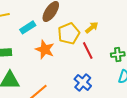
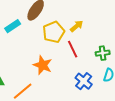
orange star: (45, 49) -> (43, 65), moved
blue cross: (83, 82) -> (84, 81), moved

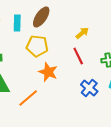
cyan rectangle: (13, 26) -> (17, 23), moved, turned -56
yellow pentagon: (54, 32) -> (37, 46), moved, turned 30

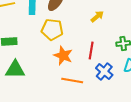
red line: (78, 56) -> (91, 51), moved, turned 36
orange line: (28, 98) -> (72, 81), moved, turned 50

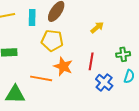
green triangle: (15, 70) -> (15, 94), moved
orange line: (72, 81) -> (41, 78), moved

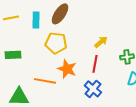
yellow arrow: (97, 27) -> (101, 42), moved
blue cross: (104, 82) -> (93, 89), moved

